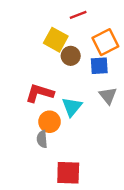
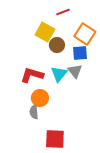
orange square: (105, 42) -> (85, 34), turned -30
gray triangle: (108, 96) -> (75, 71), moved
cyan triangle: (72, 107) -> (59, 74), moved

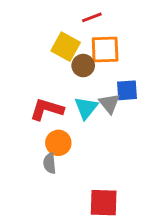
orange square: (85, 34) -> (105, 50), moved, turned -35
blue square: (80, 53) -> (127, 90), moved
red square: (55, 139) -> (104, 203), moved

